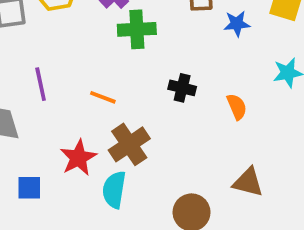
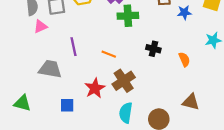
cyan semicircle: (114, 190) -> (126, 113), moved

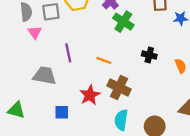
green cross: (128, 16) -> (123, 22), turned 36
pink triangle: (40, 26) -> (35, 32), turned -40
brown cross: (124, 81) -> (119, 87), turned -30

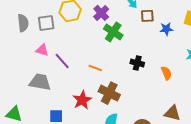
pink triangle: (35, 32) -> (42, 50), moved, turned -40
purple line: (68, 53) -> (62, 61), turned -30

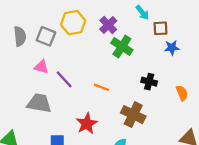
gray square: (46, 23) -> (46, 36), turned 30
blue star: (166, 29) -> (172, 48), moved
brown cross: (109, 93) -> (133, 115), moved

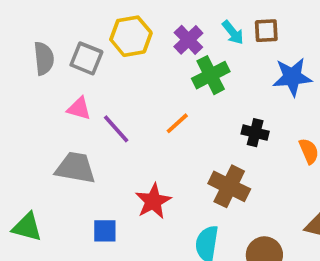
cyan arrow: (142, 12) -> (233, 32), moved
brown square: (160, 28) -> (266, 31), moved
green cross: (122, 46) -> (211, 75), turned 30
blue star: (172, 48) -> (292, 77), size x1.5
orange line: (101, 87) -> (177, 123), moved, turned -63

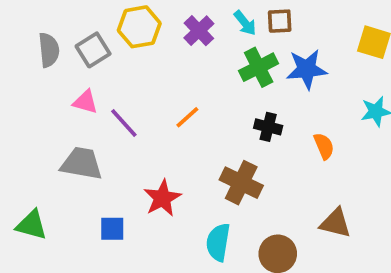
gray square: (86, 58) -> (93, 50), turned 36
green cross: (211, 75) -> (259, 67), moved

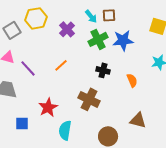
purple cross: (199, 31) -> (67, 29), moved
cyan semicircle: (218, 242) -> (65, 130), moved

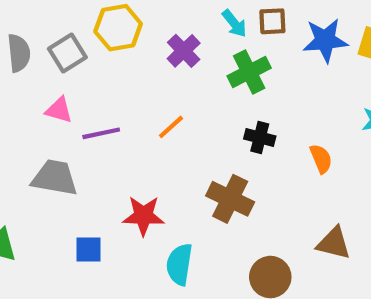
blue star: (123, 40) -> (325, 40), moved
purple line: (28, 68) -> (101, 133), turned -60
red star: (48, 107) -> (143, 216), turned 30

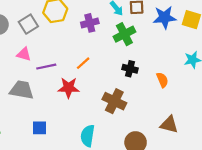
purple cross: (184, 51) -> (90, 23), turned 30
red star: (143, 216) -> (69, 88), moved

